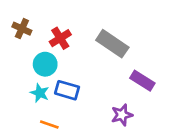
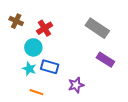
gray rectangle: (112, 44) -> (97, 28), moved
purple star: (122, 115) -> (76, 85), moved

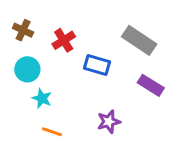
cyan circle: (33, 47) -> (27, 69), moved
blue rectangle: (50, 67) -> (97, 65), moved

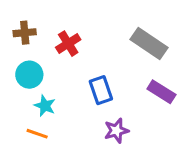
brown cross: (23, 30) -> (25, 33), turned -30
blue rectangle: (97, 65) -> (101, 90), moved, turned 55
orange line: (52, 132) -> (37, 134), moved

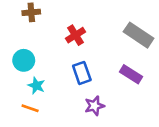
brown cross: (25, 33) -> (31, 12), moved
red cross: (68, 44) -> (75, 35), moved
gray rectangle: (149, 44) -> (139, 35), moved

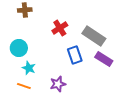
gray rectangle: (139, 35) -> (94, 36), moved
blue rectangle: (82, 73) -> (75, 55), moved
purple star: (94, 106) -> (58, 84), moved

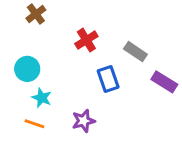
brown cross: (25, 10) -> (36, 14), turned -32
gray rectangle: (94, 36) -> (135, 52), size x0.7
purple rectangle: (104, 59) -> (164, 82), moved

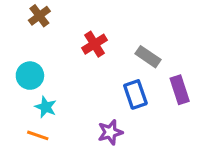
blue rectangle: (108, 79) -> (135, 94), moved
purple rectangle: (164, 82) -> (180, 90), turned 40
purple star: (84, 121) -> (110, 132), moved

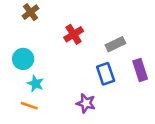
gray rectangle: (148, 57) -> (115, 44), turned -60
purple star: (110, 132) -> (86, 103), turned 30

